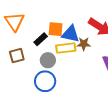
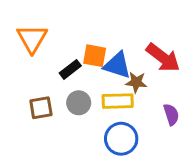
yellow rectangle: (66, 48) -> (118, 101), moved
brown square: (17, 56) -> (41, 108), moved
blue circle: (45, 81) -> (121, 139), moved

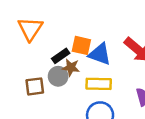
brown star: (136, 82) -> (71, 67), moved
gray circle: (79, 103) -> (58, 76), moved

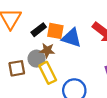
black rectangle: (61, 56) -> (39, 30), moved
yellow rectangle: (99, 84) -> (48, 73), moved, turned 65

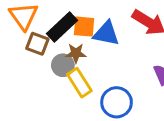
black rectangle: (39, 30) -> (62, 27), size x1.5
brown square: (17, 68) -> (37, 44), moved, turned 36

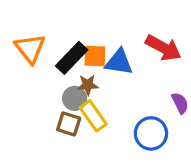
brown square: (37, 44) -> (69, 124), moved
blue circle: (117, 102) -> (151, 133), moved

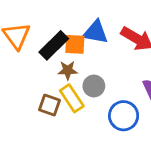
blue triangle: (119, 62) -> (96, 32), moved
gray circle: (75, 98) -> (94, 86), moved

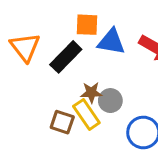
orange square: (75, 44) -> (87, 25), moved
brown star: (68, 70) -> (91, 92), moved

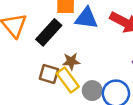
gray circle: (110, 101) -> (92, 91), moved
brown square: (62, 122) -> (49, 74), moved

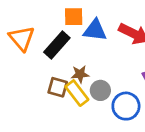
gray circle: (92, 91) -> (100, 90), moved

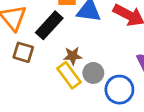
brown square: (58, 87) -> (23, 52), moved

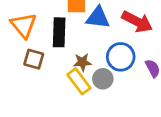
black rectangle: (49, 25) -> (59, 32), turned -40
blue circle: (119, 90) -> (121, 57), moved

